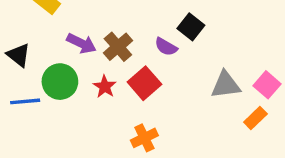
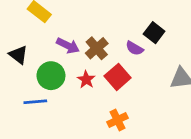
blue line: (25, 101) -> (35, 102), moved

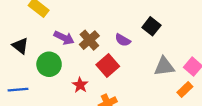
black square: (154, 33) -> (151, 26), moved
red star: (86, 80) -> (80, 85), moved
blue line: (35, 102) -> (18, 90), moved

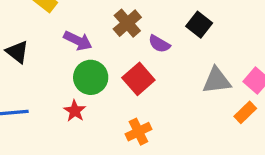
brown cross: (89, 40) -> (127, 23), moved
green circle: (49, 64) -> (91, 77), moved
red star: (80, 85) -> (75, 111), moved

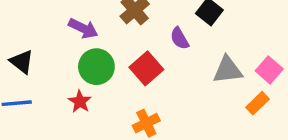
purple semicircle: (159, 44) -> (179, 38), moved, turned 30
black triangle: (17, 52) -> (22, 62), moved

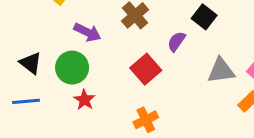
purple semicircle: (179, 38) -> (176, 41), turned 65
green circle: (96, 67) -> (72, 68), moved

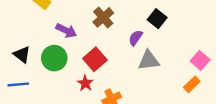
red square: (146, 69) -> (95, 59), moved
gray triangle: (221, 71) -> (149, 60), moved
red star: (84, 100) -> (85, 83), moved

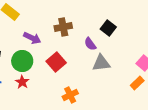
brown cross: (103, 17) -> (63, 27), turned 30
purple semicircle: (136, 38) -> (90, 44), turned -72
red star: (85, 83) -> (22, 82), moved

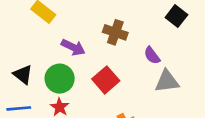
brown cross: (63, 27) -> (115, 32), turned 30
black square: (108, 28) -> (176, 16), moved

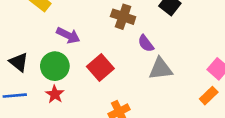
brown cross: (115, 32) -> (123, 17), moved

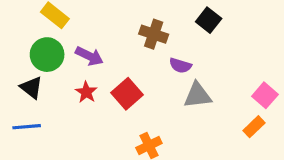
purple semicircle: (146, 43) -> (180, 66), turned -36
green circle: (55, 66) -> (47, 55), moved
red star: (55, 94) -> (86, 92), moved

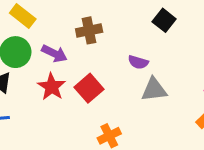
brown cross: (154, 34) -> (89, 30), moved, turned -30
red star: (86, 92) -> (52, 87), size x1.4

